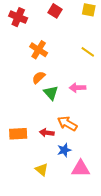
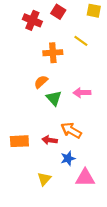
red cross: (18, 17) -> (32, 20), moved
orange cross: (39, 50) -> (53, 53), moved, turned -36
yellow line: (88, 52) -> (81, 41), moved
yellow triangle: (42, 170) -> (44, 179), turned 32

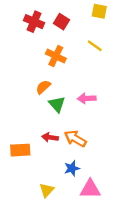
red square: (58, 12) -> (62, 22), moved
yellow line: (81, 41) -> (95, 46), moved
orange cross: (53, 53) -> (56, 56), turned 30
red arrow: (50, 140) -> (50, 137), moved

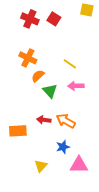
yellow line: (95, 46) -> (70, 64), moved
orange cross: (56, 56) -> (28, 58), moved

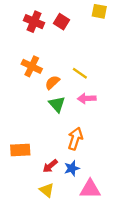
orange semicircle: (38, 76) -> (52, 82), moved
red arrow: (44, 120) -> (50, 166), moved, turned -48
orange arrow: (66, 121) -> (75, 139), turned 78
yellow triangle: (41, 166) -> (47, 190), turned -32

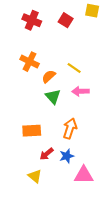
red square: (62, 22) -> (66, 20), moved
orange rectangle: (20, 150) -> (32, 131), moved
yellow triangle: (47, 190) -> (35, 176), moved

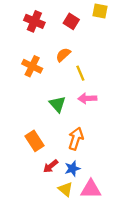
yellow line: (74, 68) -> (80, 73), turned 32
orange semicircle: (49, 76) -> (63, 55), moved
orange rectangle: (32, 131) -> (34, 141), turned 60
yellow triangle: (35, 176) -> (65, 189), moved

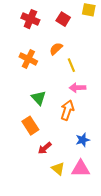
green triangle: (57, 104) -> (39, 98), moved
orange arrow: (76, 139) -> (67, 110), moved
blue star: (72, 168) -> (83, 140), moved

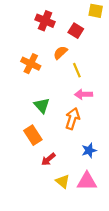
red cross: (30, 19) -> (45, 21), moved
red square: (63, 19) -> (76, 31), moved

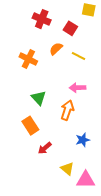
yellow line: (77, 70) -> (79, 56), moved, turned -40
yellow triangle: (63, 181) -> (67, 169), moved
pink triangle: (87, 181) -> (86, 180), moved

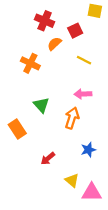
red square: (70, 28) -> (75, 31), turned 32
orange semicircle: (56, 49) -> (54, 44), moved
orange rectangle: (30, 126) -> (17, 129), moved

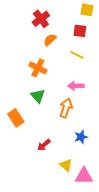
red cross: (45, 21) -> (41, 19), turned 30
red square: (75, 31) -> (80, 31), moved, turned 32
orange cross: (30, 63) -> (38, 68), moved

